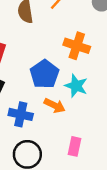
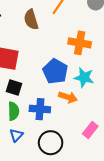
pink rectangle: (75, 146) -> (90, 130), turned 35

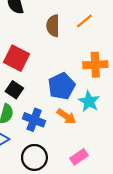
orange cross: (80, 43) -> (95, 65), turned -30

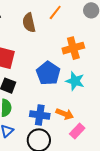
orange arrow: (66, 116) -> (65, 114), moved
blue cross: (34, 120) -> (40, 115), moved

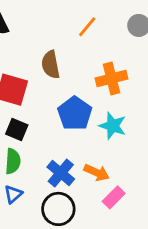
brown semicircle: (29, 23) -> (51, 65), moved
blue cross: (40, 115) -> (61, 173), turned 30

